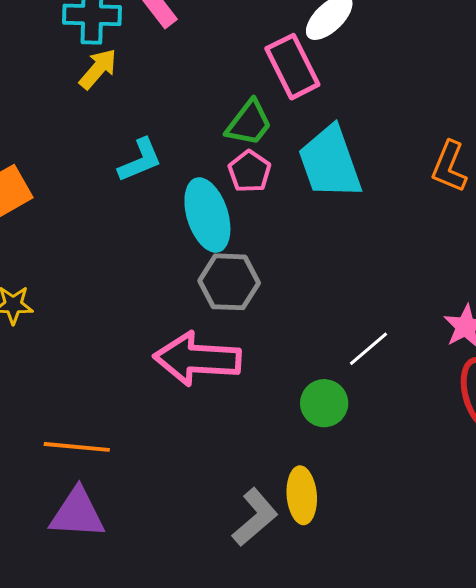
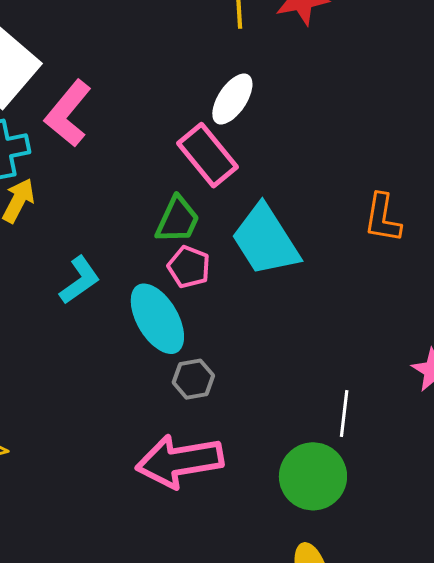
gray hexagon: (229, 282) -> (193, 379), size x0.7
white line: (368, 349) -> (344, 414), turned -30
green circle: (324, 403) -> (313, 476), size x1.4

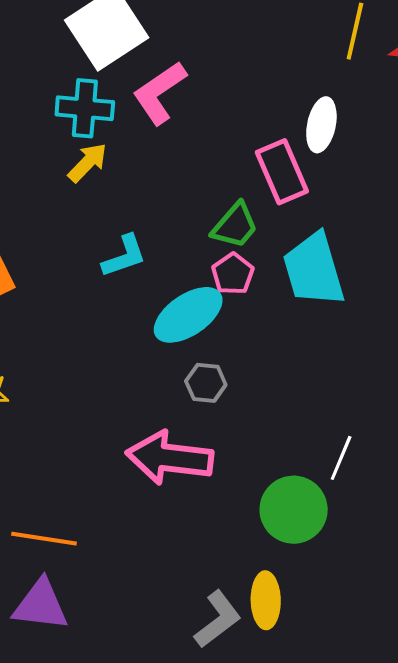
white ellipse: (232, 99) -> (321, 125), turned -38
cyan ellipse: (157, 319) -> (188, 315), turned 70

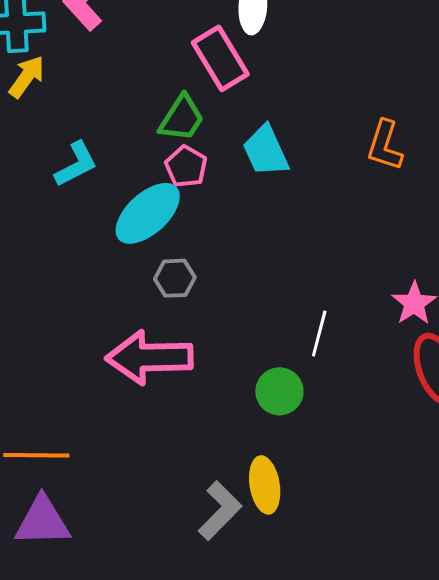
cyan trapezoid: (314, 270) -> (266, 151), size x0.7
green circle: (294, 510) -> (279, 391), size x0.7

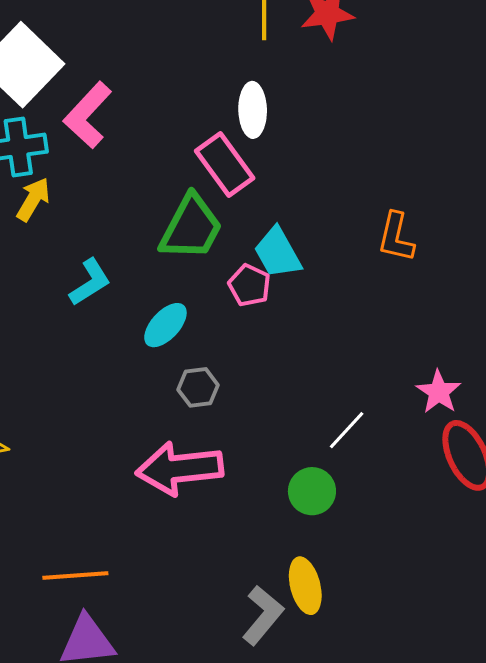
green trapezoid: (182, 118) -> (191, 228), size x1.4
pink pentagon: (186, 166) -> (249, 285), moved
cyan ellipse: (148, 213) -> (165, 325), size x0.7
white line: (319, 333) -> (347, 430), turned 33

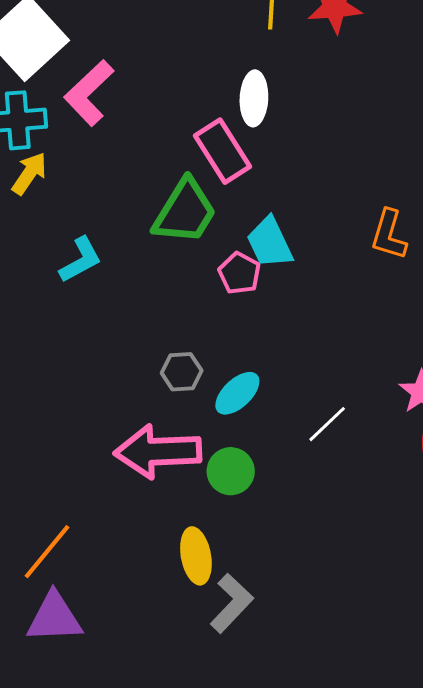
cyan ellipse: (165, 325) -> (237, 393), moved
green circle: (312, 491) -> (231, 471), moved
orange line: (75, 576) -> (47, 552), turned -50
yellow ellipse: (305, 586) -> (196, 556), moved

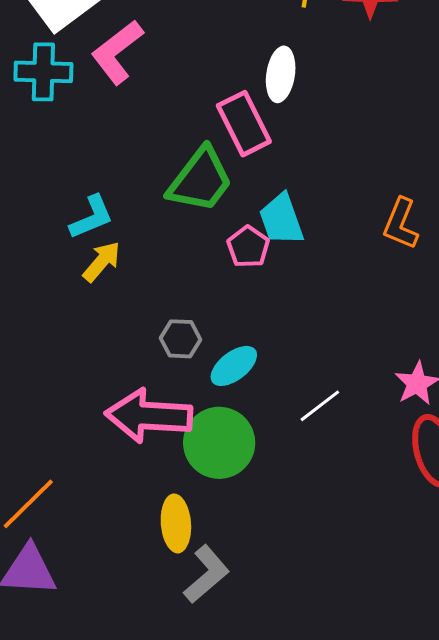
yellow arrow: (29, 173) -> (102, 262), moved
green circle: (231, 471) -> (219, 443), size x1.5

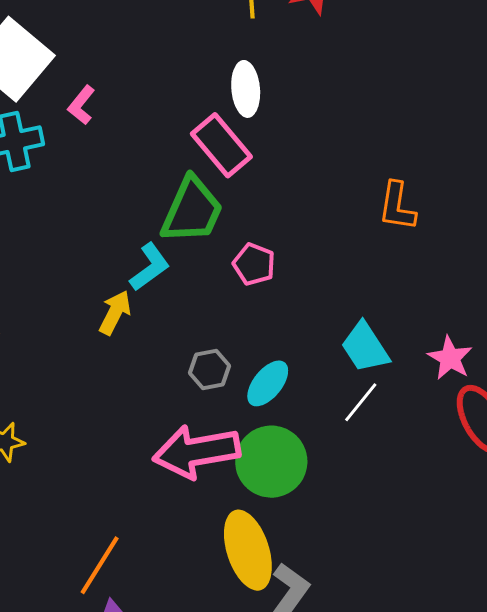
pink L-shape: (117, 52) -> (81, 105), size x0.6
cyan L-shape: (92, 217) -> (150, 267), moved
cyan trapezoid: (281, 219) -> (365, 347), moved
yellow ellipse: (176, 523) -> (248, 550), size x1.4

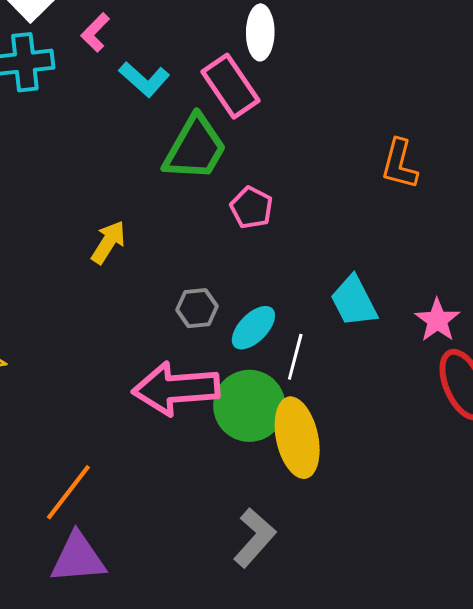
cyan L-shape: (150, 267) -> (144, 79), moved, turned 72
white line: (361, 402) -> (295, 357), moved, turned -30
yellow ellipse: (248, 550) -> (297, 438), moved

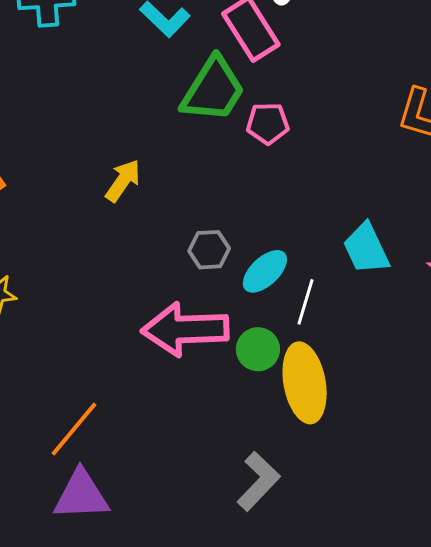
pink pentagon: (251, 208) -> (268, 123), moved, turned -30
green circle: (249, 406) -> (258, 349), size x0.6

